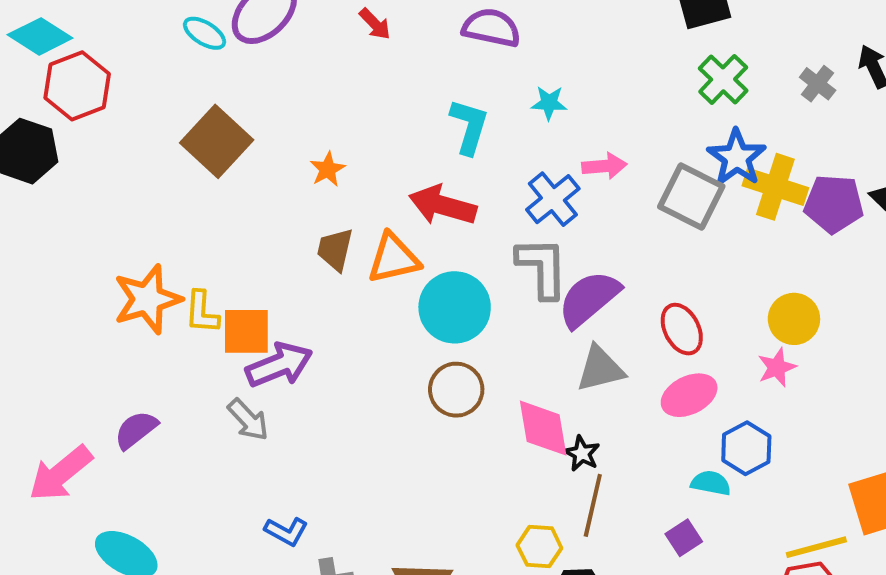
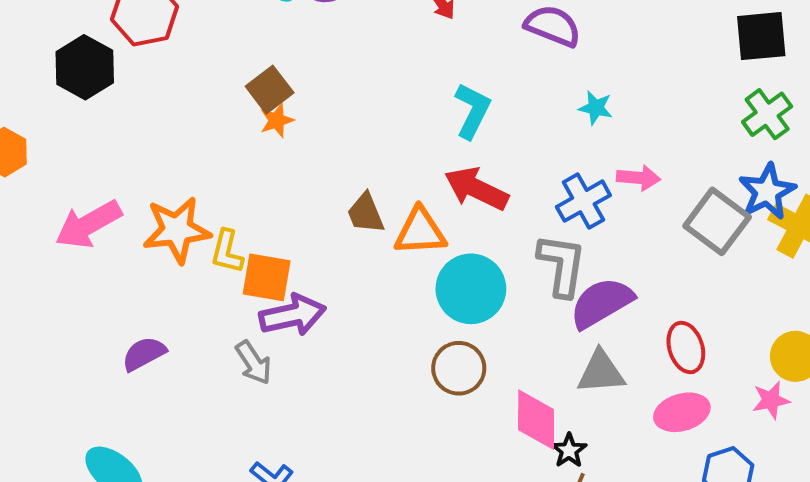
cyan L-shape: (469, 126) -> (472, 111), moved
brown square: (217, 141) -> (270, 90), size x0.7
orange star: (328, 169) -> (277, 120), moved
brown trapezoid: (335, 249) -> (366, 213), turned -45
pink arrow: (60, 473) -> (88, 224), moved

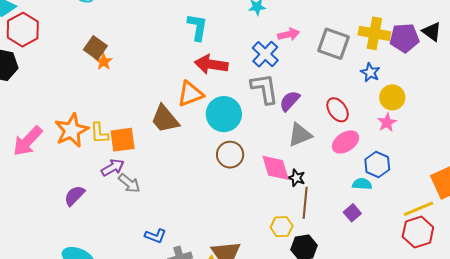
blue star: (767, 191) -> (370, 72), moved, size x0.7
brown trapezoid: (366, 213) -> (165, 119), moved, size x1.4
purple semicircle: (602, 303) -> (290, 101), size x0.7
purple arrow: (293, 315) -> (113, 167), moved, size x0.7

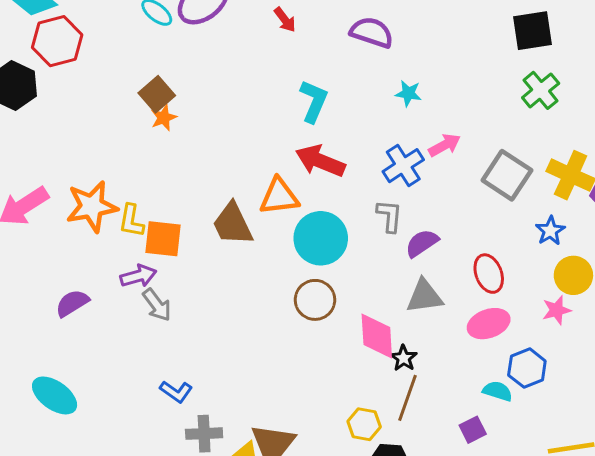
pink arrow: (289, 34) -> (445, 145), turned -30
gray L-shape: (264, 89) -> (389, 216), size x0.7

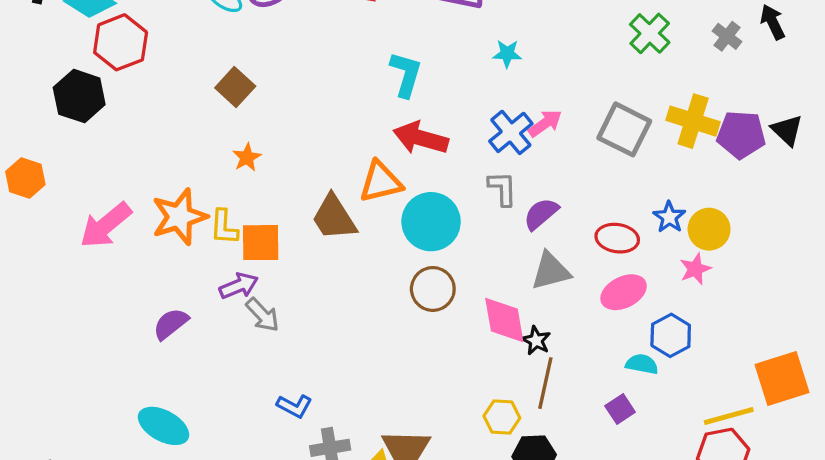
orange star: (164, 118) -> (247, 157), moved
pink arrow: (445, 145) -> (545, 123), moved
blue star: (550, 231) -> (669, 217), moved
red ellipse: (489, 274) -> (617, 238), turned -54

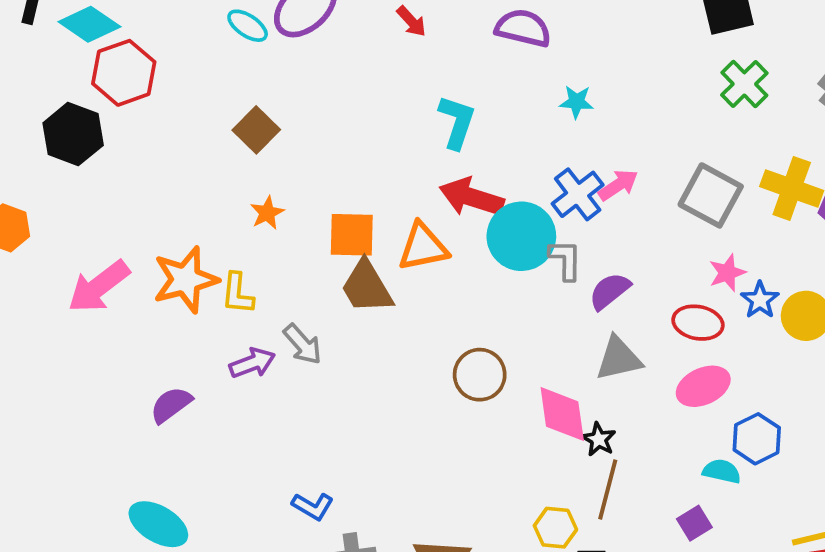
cyan circle: (431, 222) -> (521, 236), moved
orange square: (261, 243) -> (352, 235), moved
pink star: (695, 269) -> (727, 273), moved
gray arrow: (262, 315) -> (303, 344), moved

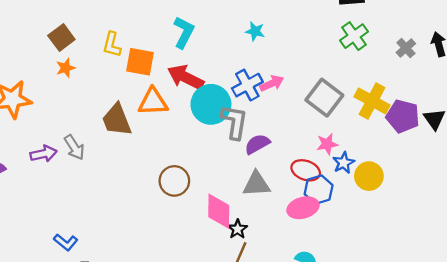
brown square: (256, 130) -> (61, 37), moved
orange square: (352, 235) -> (140, 62), moved
gray L-shape: (565, 260) -> (234, 122), size x1.4
yellow L-shape: (237, 294) -> (112, 45), moved
blue hexagon: (757, 439) -> (319, 190), moved

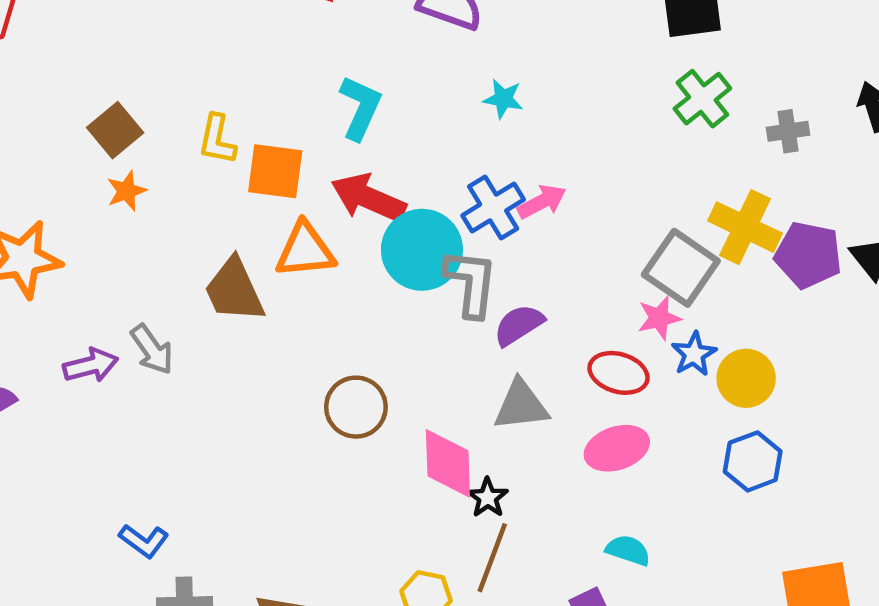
gray cross: (406, 48) -> (788, 131), moved, turned 36
gray square: (324, 98) -> (681, 268), moved
blue hexagon: (319, 190) -> (753, 461), moved

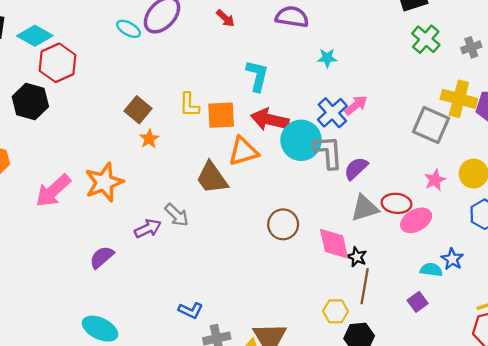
pink star: (659, 318) -> (435, 180), moved
blue star: (694, 354) -> (452, 259), moved
red ellipse: (619, 373) -> (396, 203), moved

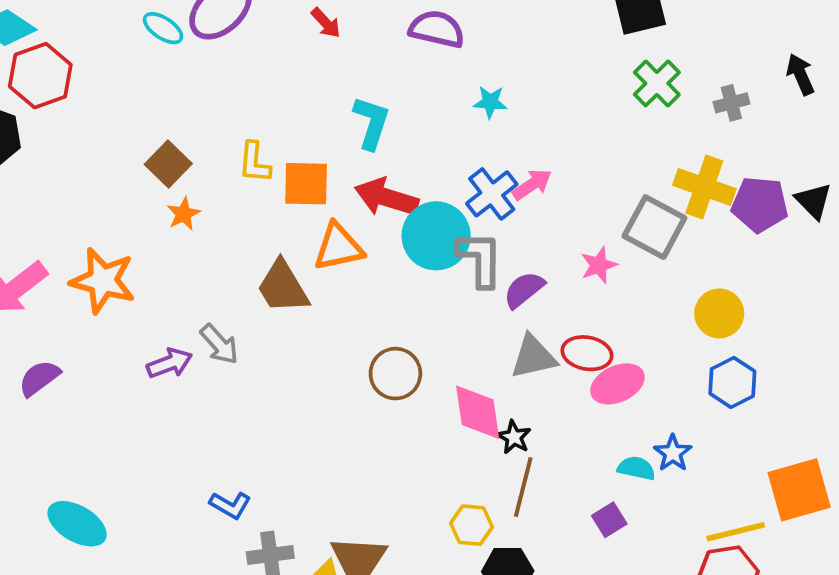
pink star: (435, 180) -> (599, 265), moved
orange star: (104, 182) -> (103, 281), turned 30
purple semicircle: (102, 257) -> (39, 378), moved

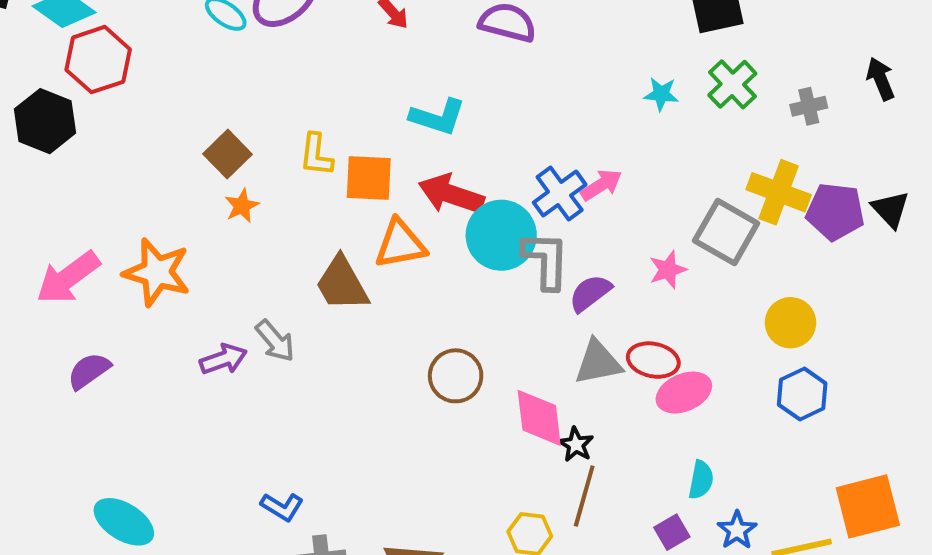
cyan star: (490, 102) -> (661, 94), moved
cyan L-shape: (371, 123) -> (438, 117), turned 88
blue star: (673, 453) -> (737, 530), moved
cyan semicircle: (636, 468) -> (701, 480), turned 87

